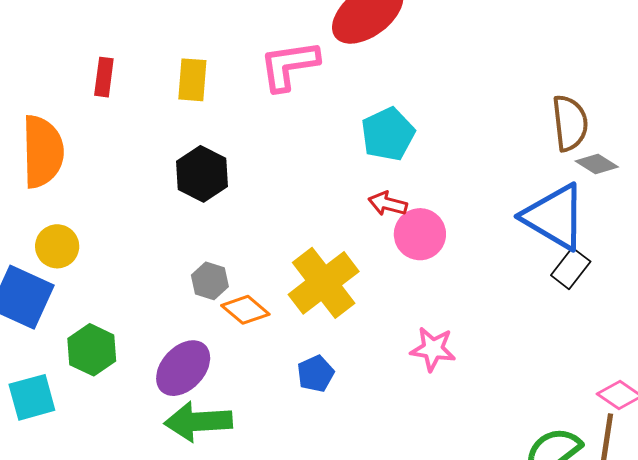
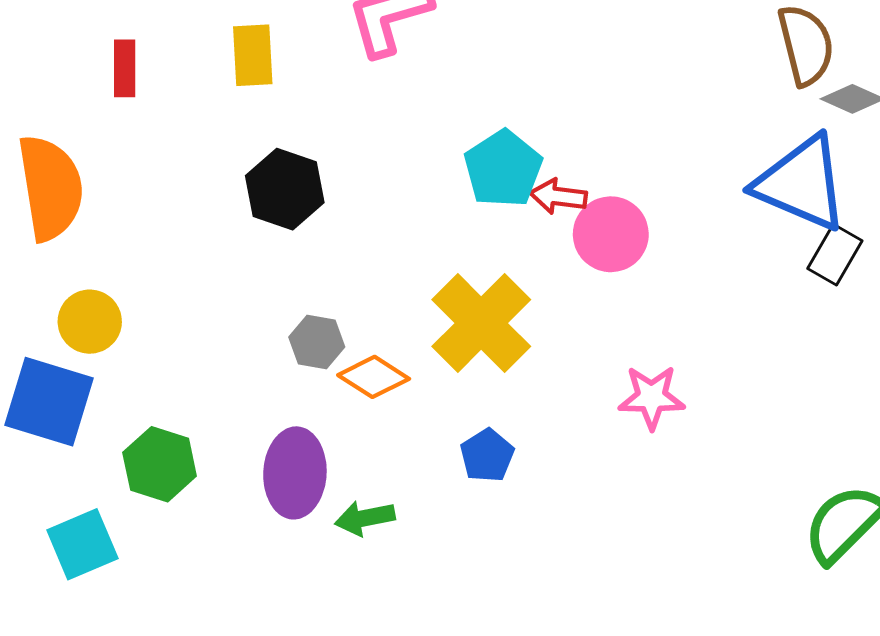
cyan pentagon: (388, 134) -> (503, 169), moved
purple ellipse: (183, 368) -> (295, 473), turned -32
green arrow: (198, 422) -> (365, 518), moved, size x0.6

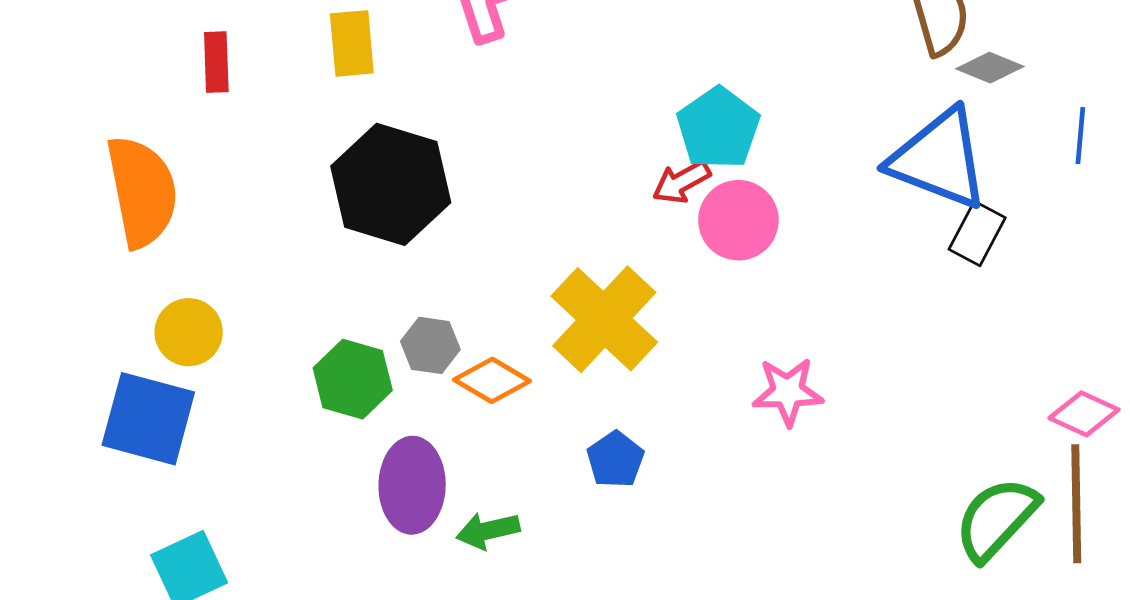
cyan pentagon: (503, 169) -> (718, 128), moved
black hexagon: (285, 189) -> (391, 184), size x1.4
red arrow: (558, 196) -> (681, 182), turned -34
green hexagon: (160, 464) -> (353, 379), moved

